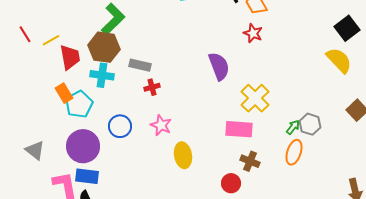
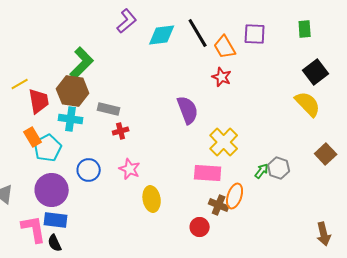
orange ellipse: (294, 152) -> (235, 196), moved

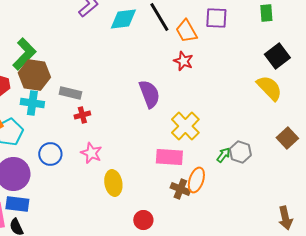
green L-shape: (82, 63) -> (24, 54), moved
red circle: (200, 227) -> (143, 220), moved

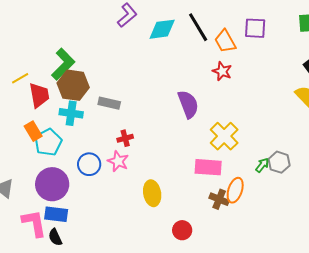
red cross: (82, 115) -> (125, 138), moved
pink star: (91, 153) -> (118, 161), moved

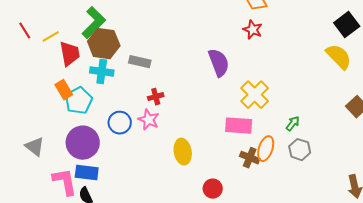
gray hexagon: (279, 162) -> (300, 150), moved

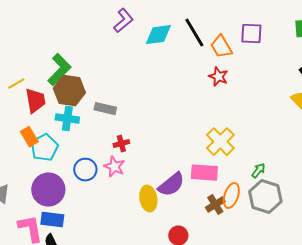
purple semicircle: (219, 63) -> (171, 185), moved, turned 72
gray hexagon: (300, 150) -> (265, 197), size x1.5
brown cross: (250, 158) -> (215, 205), turned 36

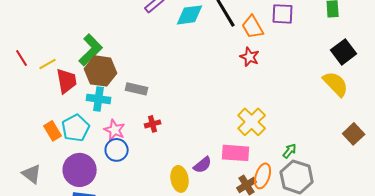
orange rectangle: (29, 137) -> (53, 131), moved
pink star: (114, 167) -> (115, 130), moved
purple semicircle: (171, 185) -> (203, 165), size x0.7

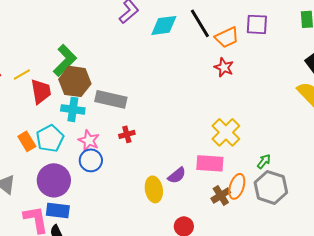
orange trapezoid: (253, 27) -> (227, 37), turned -85
gray rectangle: (137, 89) -> (111, 99), size x1.4

